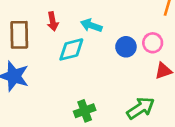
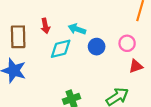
blue circle: (126, 47) -> (97, 47), moved

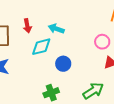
blue circle: (97, 47) -> (63, 64), moved

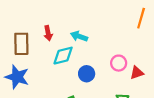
pink circle: (102, 42) -> (119, 63), moved

